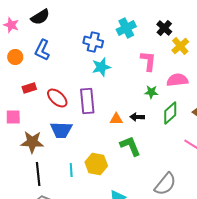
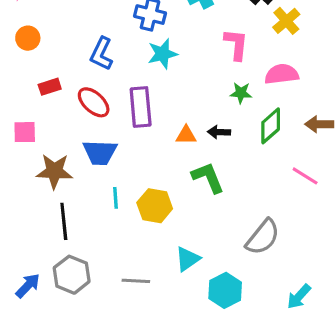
blue L-shape: (42, 50) -> (101, 54), moved
cyan line: (71, 170) -> (116, 198), moved

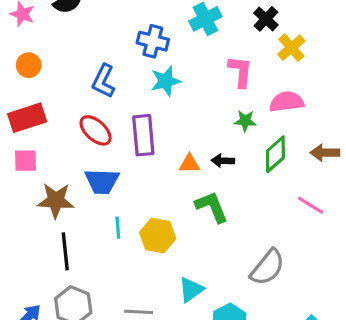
red rectangle: (50, 87) -> (27, 118), moved, size x1.6

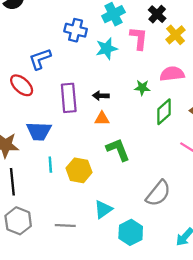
pink L-shape: (240, 71) -> (139, 38), moved
blue L-shape: (104, 81) -> (40, 59), turned 45
cyan star: (166, 81) -> (107, 49), moved
red ellipse: (96, 130) -> (22, 85), moved
black arrow: (223, 161) -> (101, 96), moved

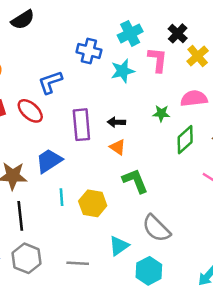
orange triangle: (102, 119) -> (118, 147), turned 35
blue trapezoid: (39, 131) -> (49, 161), turned 145
gray semicircle: (158, 193) -> (156, 228), moved, turned 96

